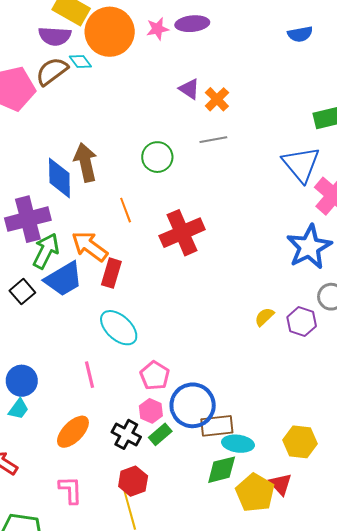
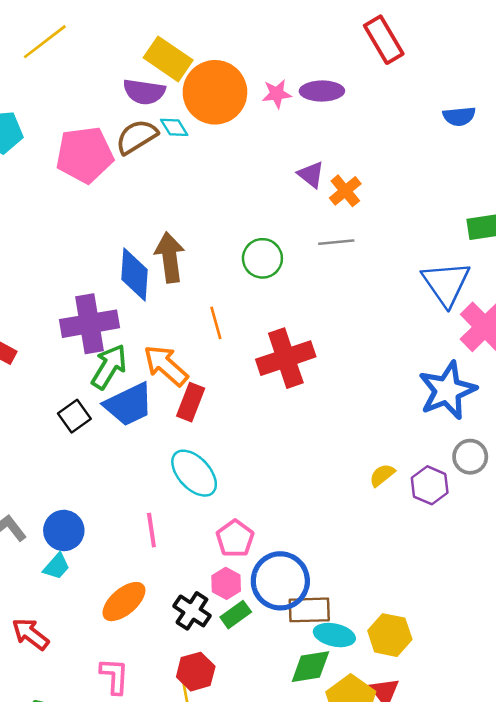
yellow hexagon: (300, 442) -> (390, 635), moved

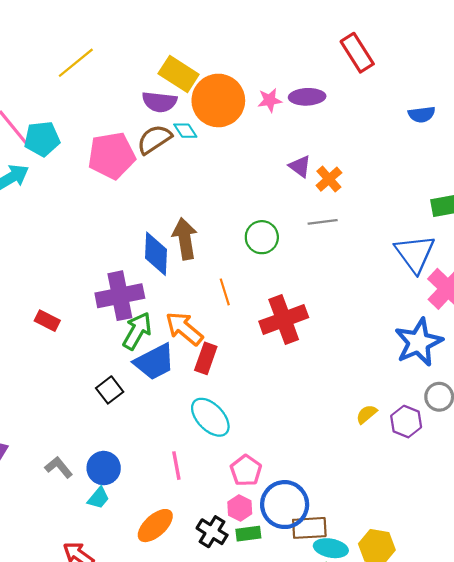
black square: (74, 416) -> (110, 390), moved
green rectangle: (236, 615) -> (248, 534), turned 30

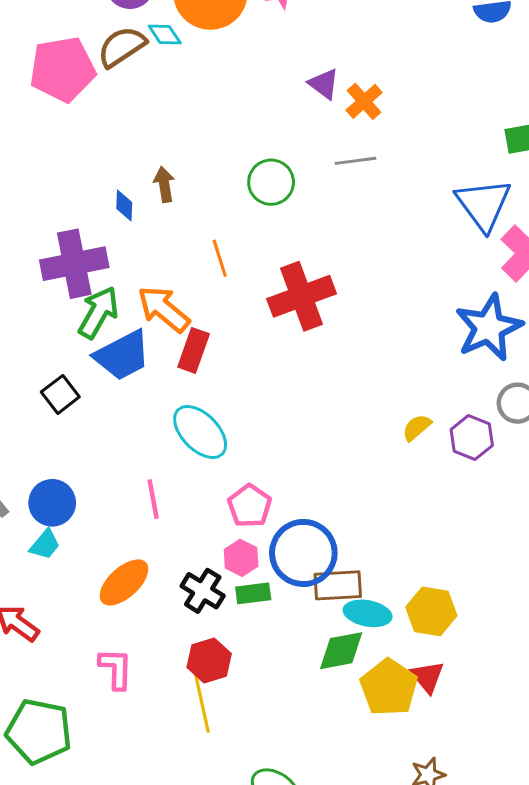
brown arrow: (185, 239) -> (164, 184), size x0.6
blue diamond: (156, 254) -> (124, 205), size x0.5

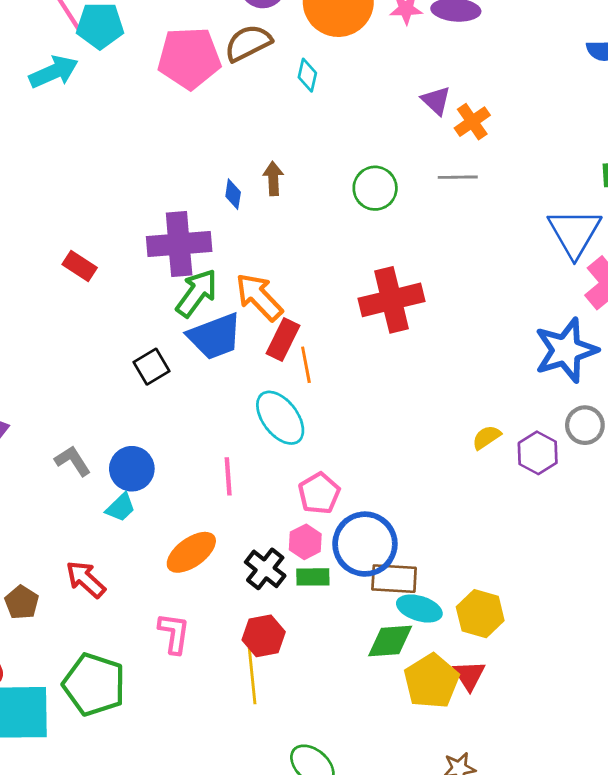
cyan diamond: (165, 34) -> (307, 75), moved, turned 40
orange line: (220, 258) -> (306, 365), moved

